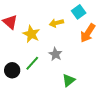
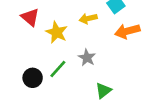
orange arrow: (88, 33) -> (127, 31), turned 42

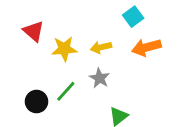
yellow arrow: (88, 18) -> (101, 47), moved
yellow star: (57, 32) -> (64, 49), turned -30

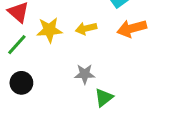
gray star: (99, 78) -> (85, 74), moved, turned -30
green line: (66, 91) -> (17, 45), moved

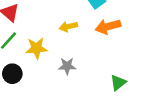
yellow star: (49, 30) -> (37, 48), moved
green triangle: (104, 98) -> (118, 83), moved

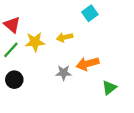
orange arrow: (108, 27) -> (88, 64), moved
yellow star: (37, 48) -> (35, 42), moved

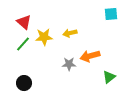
cyan square: (90, 13) -> (111, 14), moved, turned 32
black circle: (14, 80) -> (24, 83), moved

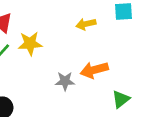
yellow arrow: (70, 33) -> (86, 24), moved

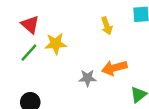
yellow arrow: (86, 24) -> (107, 26), turned -96

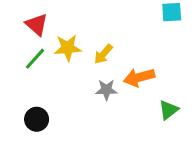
yellow arrow: (107, 26) -> (103, 54), moved, turned 60

